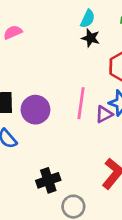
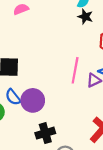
purple circle: (35, 110) -> (33, 100), moved

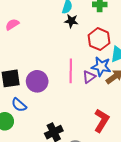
purple circle: (33, 100) -> (37, 81), moved

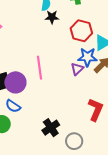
pink line: (71, 71) -> (39, 68), moved
purple circle: (37, 81) -> (15, 82), moved

